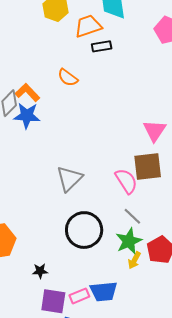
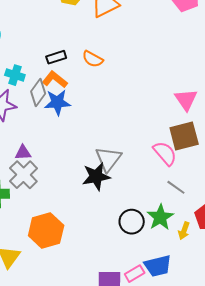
black rectangle: (102, 46) -> (56, 57), moved
black circle: (84, 230) -> (132, 222), moved, size x0.7
green star: (129, 241) -> (160, 217), moved
black star: (40, 271) -> (96, 176), moved, size x1.8

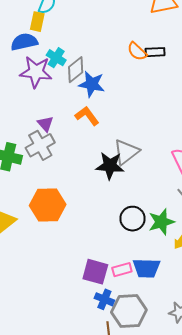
black rectangle: (56, 57) -> (155, 52), moved
cyan cross: (15, 75) -> (56, 58), moved
orange L-shape: (55, 79) -> (87, 116), moved
purple triangle: (23, 153) -> (45, 124), turned 36

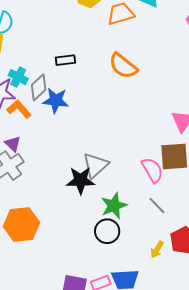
orange semicircle: (137, 51) -> (123, 66), moved, size x1.4
black rectangle: (155, 52) -> (65, 60), moved
orange L-shape: (87, 116) -> (19, 109), moved
green star: (161, 222) -> (114, 206), moved

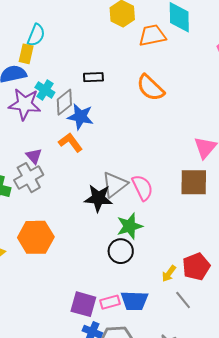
orange L-shape: (19, 109) -> (70, 142), moved
pink semicircle: (152, 170) -> (142, 188), moved
gray line: (157, 205) -> (183, 300), moved

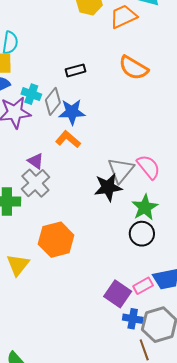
purple square: (83, 304) -> (118, 294), turned 32

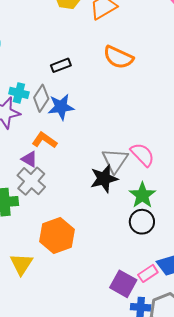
orange L-shape: (68, 139) -> (44, 140), moved

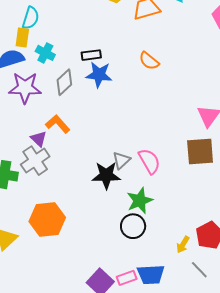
orange semicircle: (118, 57) -> (149, 61), size x0.7
cyan cross: (19, 93) -> (45, 53), moved
blue star: (61, 107) -> (99, 75), moved
gray triangle: (115, 160) -> (121, 160), size x0.7

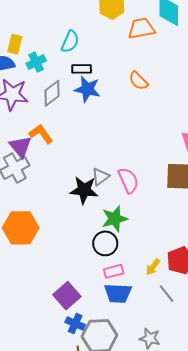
cyan semicircle: (31, 18) -> (70, 42), moved
cyan cross: (45, 53) -> (36, 62), turned 30
purple triangle: (39, 139) -> (20, 147), size x1.4
pink rectangle: (127, 278) -> (114, 271), moved

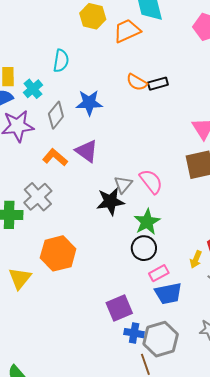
black rectangle: (82, 69) -> (158, 84), moved
purple triangle: (20, 147) -> (87, 151), moved
purple square: (67, 296) -> (119, 308), turned 32

